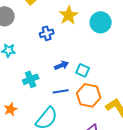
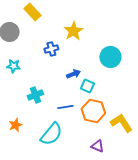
cyan circle: (101, 22) -> (110, 57), moved
blue arrow: (62, 65) -> (73, 74), moved

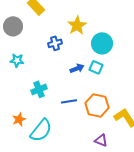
cyan circle: (110, 57) -> (102, 43), moved
cyan square: (87, 86) -> (96, 67), moved
cyan semicircle: (51, 134) -> (41, 130), moved

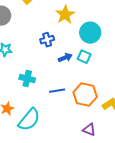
blue cross: (55, 43) -> (47, 40), moved
cyan cross: (39, 89) -> (27, 79), turned 35

